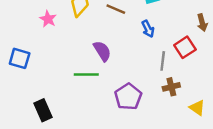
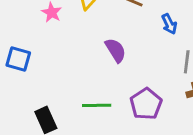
green line: (86, 74) -> (97, 105), moved

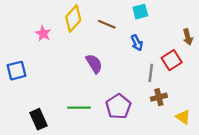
blue square: (18, 59) -> (16, 71), turned -30

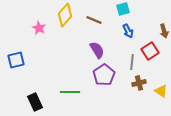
blue arrow: (137, 43) -> (128, 31), moved
purple semicircle: (94, 64) -> (97, 50), moved
purple pentagon: (118, 106) -> (104, 75), moved
yellow triangle: (183, 117) -> (161, 91), moved

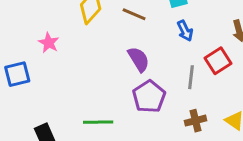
pink star: (39, 28) -> (49, 43), moved
brown cross: (139, 83) -> (195, 121), moved

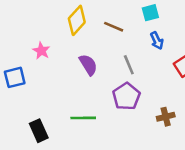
purple semicircle: (139, 59) -> (88, 65), moved
gray line: (191, 77) -> (129, 65), moved, turned -30

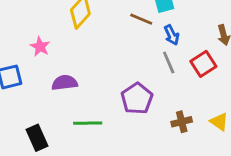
brown line: (114, 27) -> (141, 19), moved
purple semicircle: (88, 65) -> (65, 83), moved, turned -65
gray line: (129, 65) -> (169, 62), moved

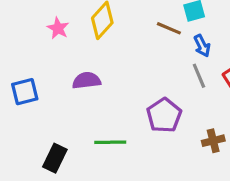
pink star: (40, 47) -> (58, 28), moved
purple semicircle: (65, 83) -> (87, 81), moved
black rectangle: (37, 138) -> (55, 158), turned 50

